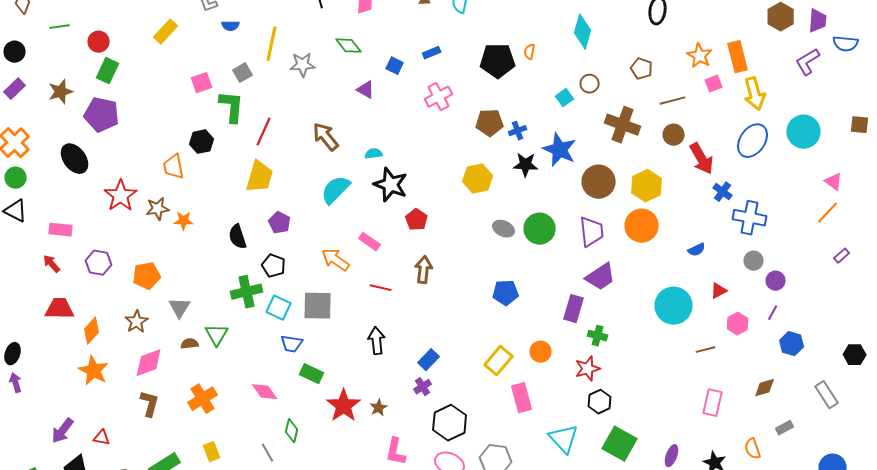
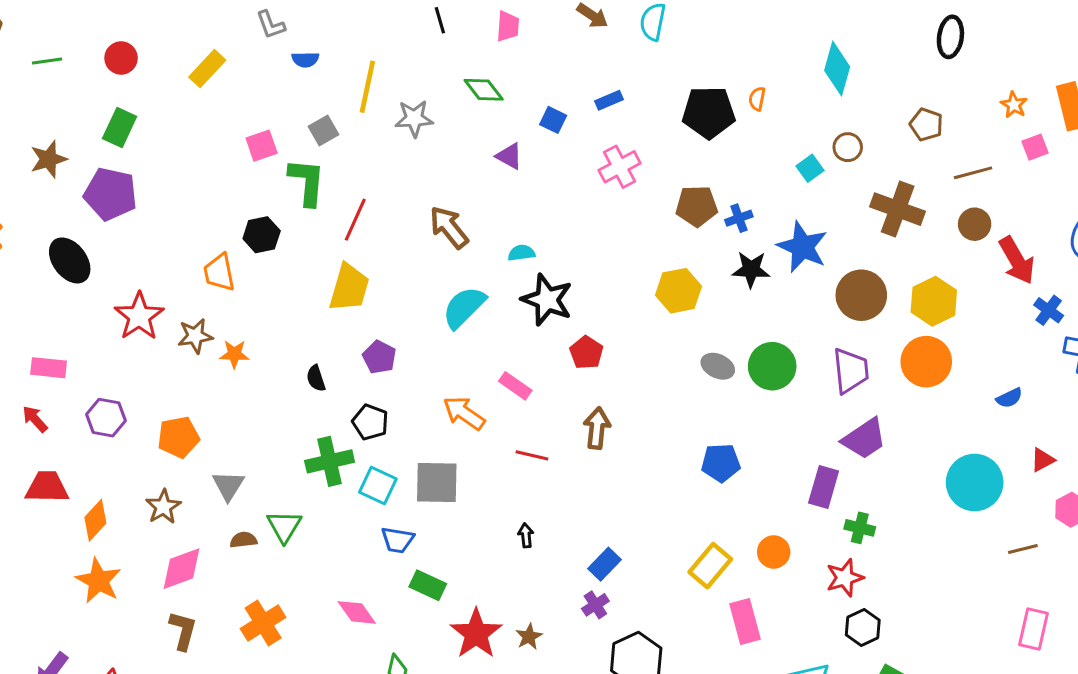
red circle: (99, 42) -> (121, 58), moved
orange star: (700, 56) -> (1014, 105), size x0.7
black semicircle: (238, 237) -> (316, 378), size x0.7
black arrow: (377, 341) -> (526, 535), size x0.6

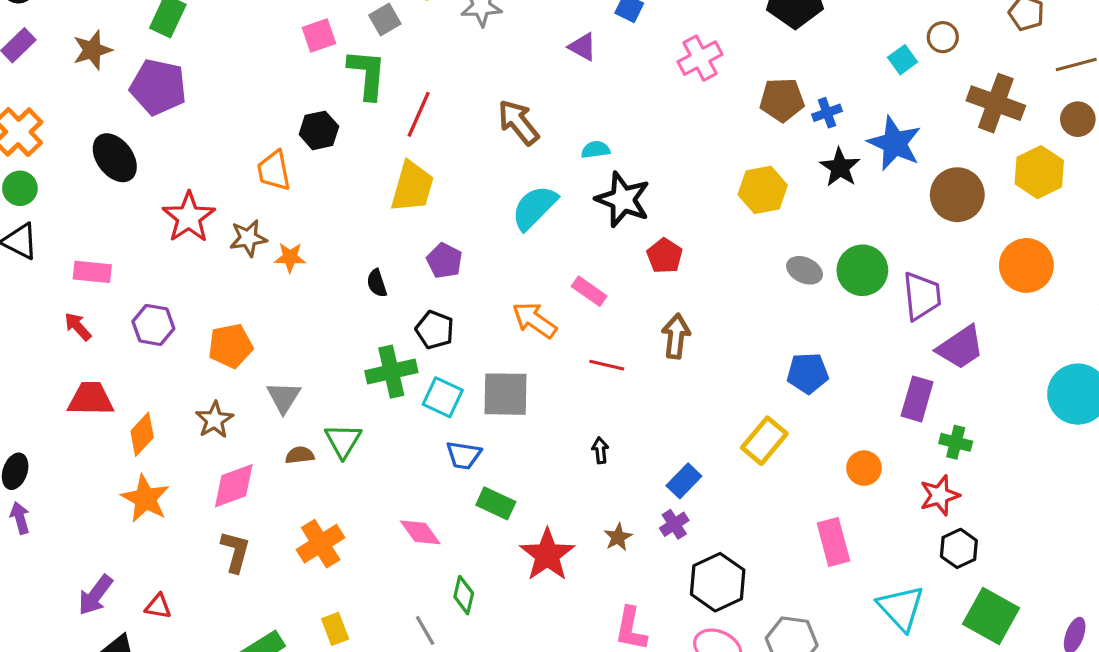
black star: (751, 270) -> (840, 167), turned 30
yellow hexagon: (934, 301) -> (1039, 172), moved
purple trapezoid: (851, 371) -> (922, 296), moved
yellow rectangle: (710, 566) -> (764, 441), moved
brown star: (529, 637) -> (618, 537), moved

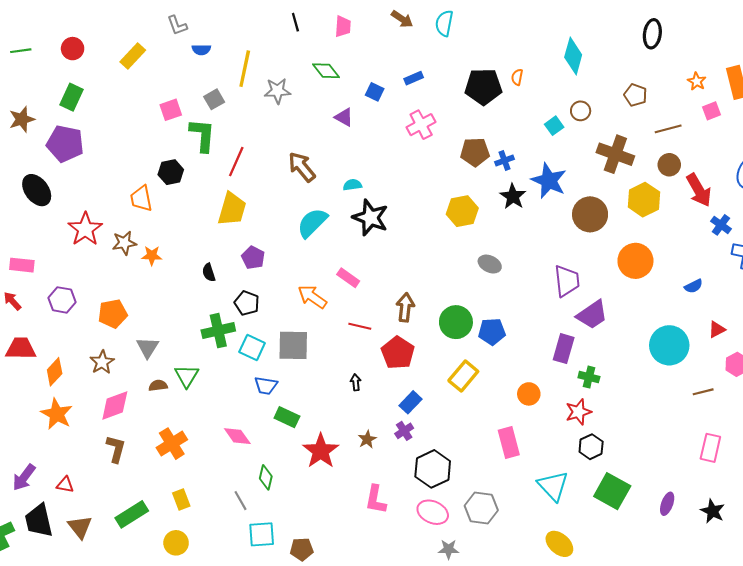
red pentagon: (665, 256) -> (398, 353), moved, size x1.4
green circle: (862, 270) -> (456, 322), moved

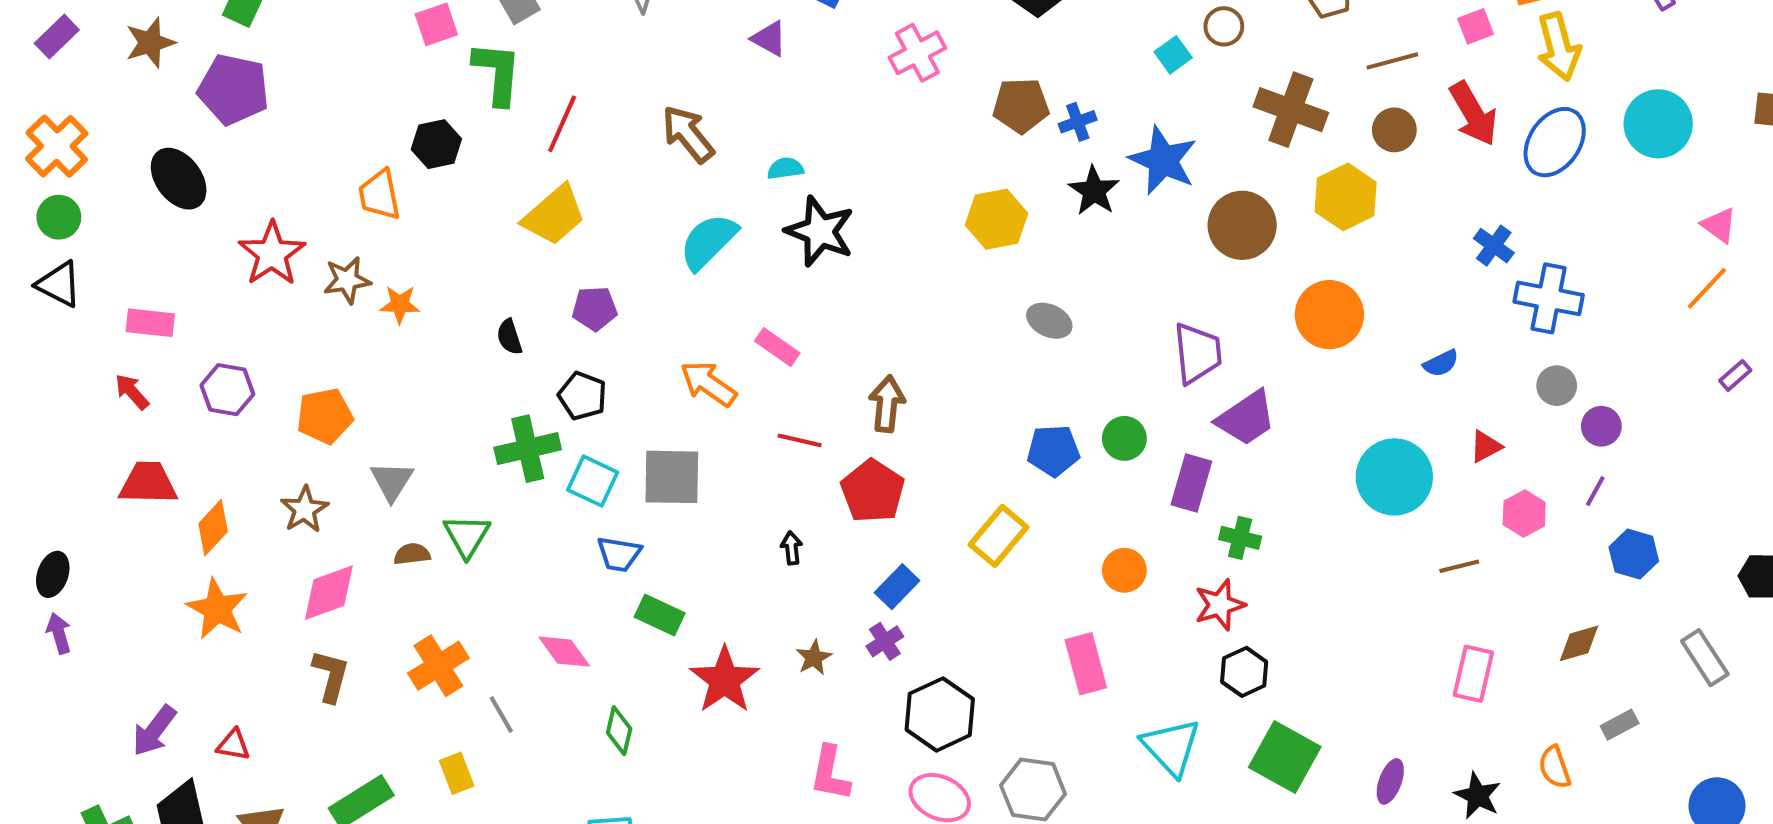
red arrow: (699, 190) -> (1473, 114), moved
yellow trapezoid: (232, 209) -> (554, 215), turned 33
purple pentagon: (253, 258) -> (595, 309), turned -30
green circle: (456, 322) -> (1124, 438), moved, size x0.7
gray line: (240, 501) -> (501, 714), moved

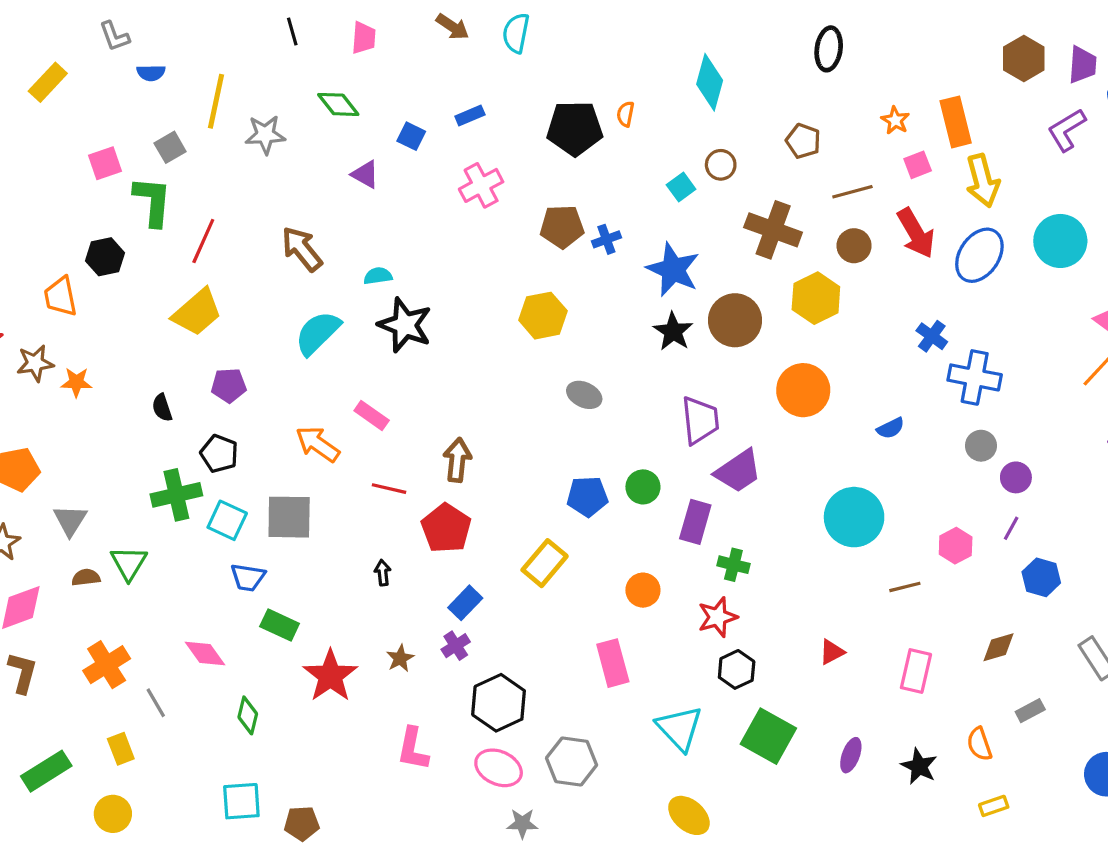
black star: (1094, 191) -> (673, 331), moved
red triangle: (1486, 447) -> (832, 652), moved

